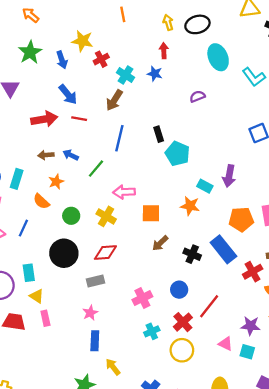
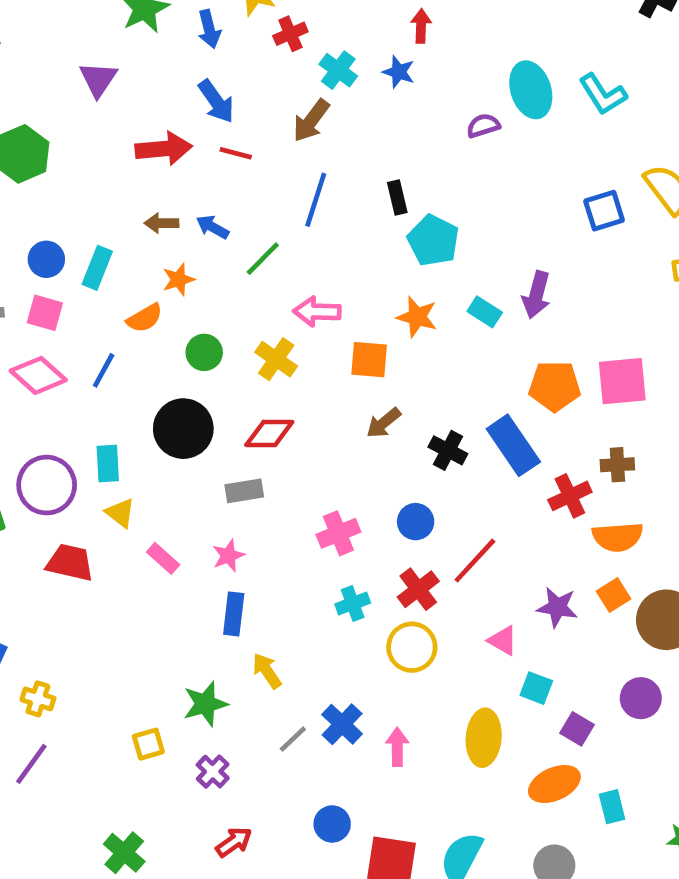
cyan ellipse: (218, 57) -> (531, 90), moved
orange semicircle: (41, 201) -> (145, 318), turned -78
orange star: (190, 206) -> (417, 317), moved
pink rectangle: (45, 318) -> (163, 558), moved, turned -40
cyan square: (247, 352) -> (536, 688), moved

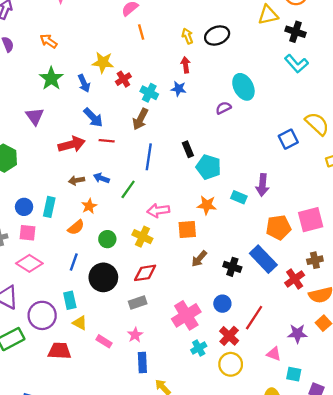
cyan L-shape: (603, 94) -> (296, 64), moved
blue line: (104, 370) -> (74, 262), moved
pink cross: (338, 533) -> (186, 315), size x1.4

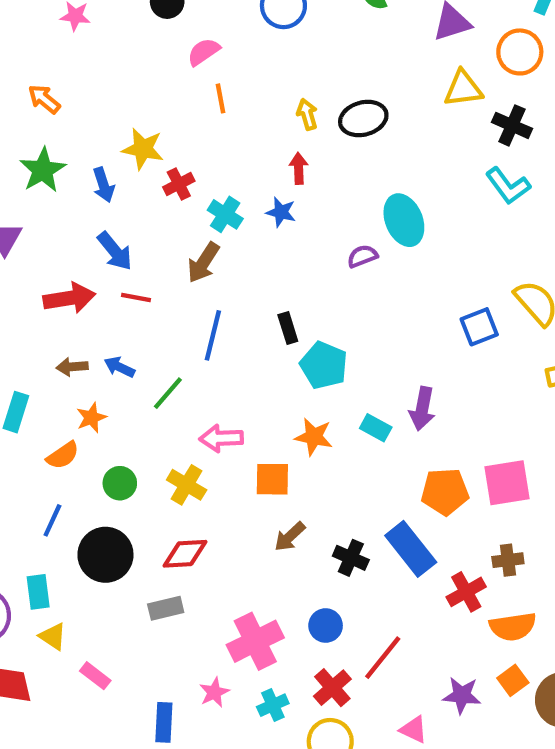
pink star: (135, 335) -> (214, 692), moved

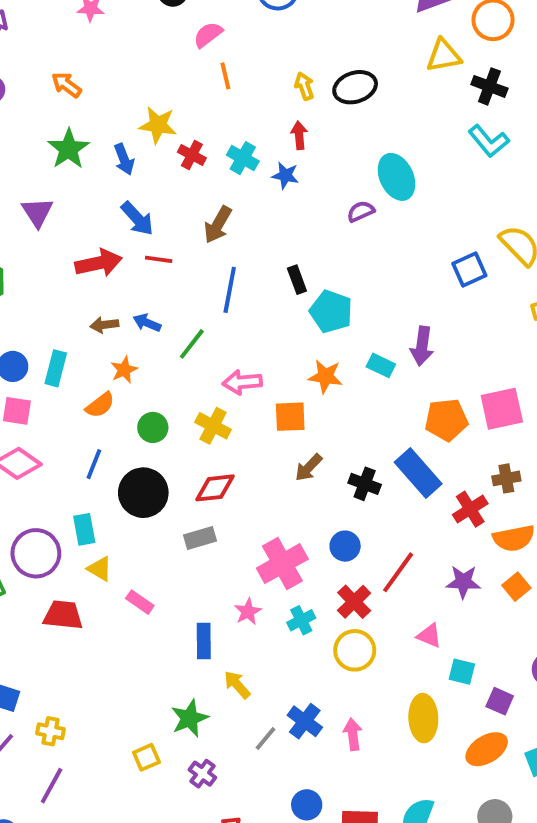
red cross: (179, 184) -> (192, 155), turned -32
cyan cross: (225, 214) -> (243, 158), moved
purple star: (462, 695) -> (463, 582), moved

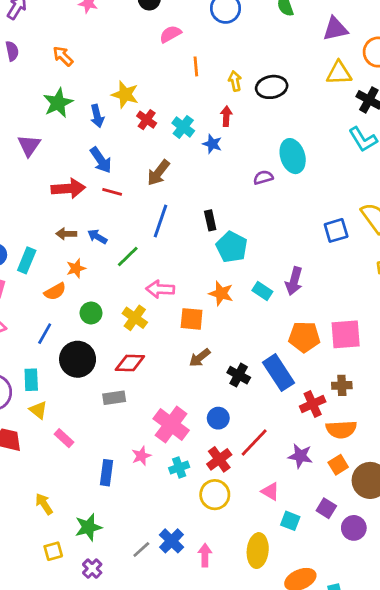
orange line: (225, 76) -> (196, 66), moved
pink cross: (282, 564) -> (171, 425), turned -32
yellow arrow: (237, 685) -> (44, 504), moved
purple square: (500, 701) -> (326, 508), moved

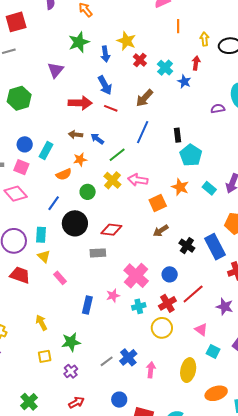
yellow cross: (135, 318) -> (112, 180), moved
orange square: (192, 319) -> (158, 203), turned -36

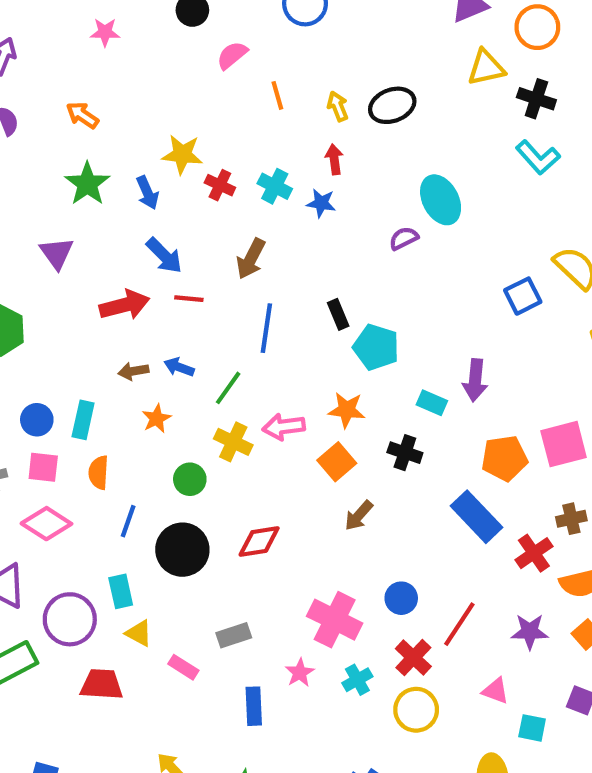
orange semicircle: (64, 174) -> (99, 472), moved, turned 133
orange star: (180, 187) -> (347, 410), moved
black cross: (187, 246) -> (405, 453), moved
gray rectangle: (98, 253) -> (234, 635), moved

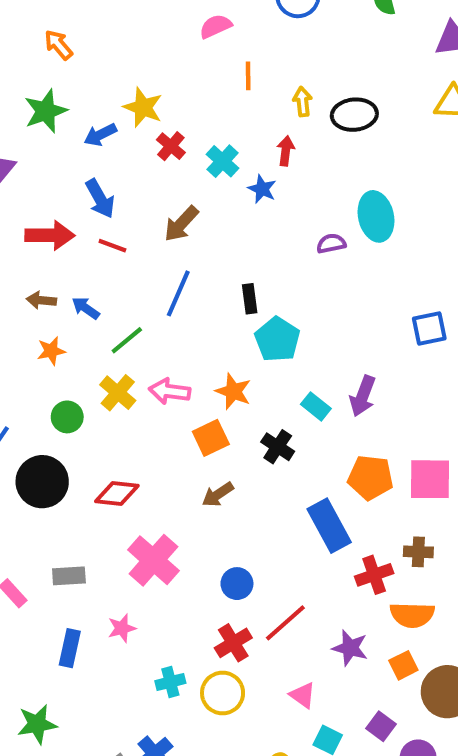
blue arrow: (147, 193) -> (100, 135), turned 72
pink cross: (335, 620) -> (153, 560), moved
cyan cross: (357, 680) -> (170, 682), moved

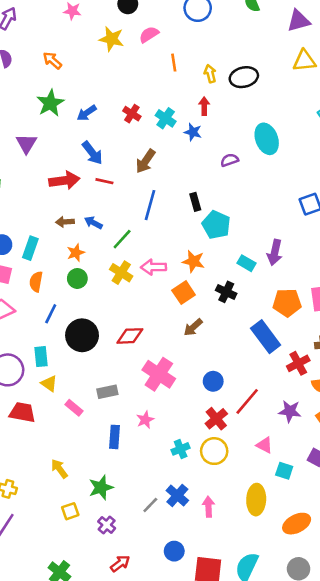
yellow star: (143, 107) -> (111, 39), moved
purple semicircle: (331, 243) -> (229, 160), moved
green circle: (67, 417) -> (77, 278), moved

